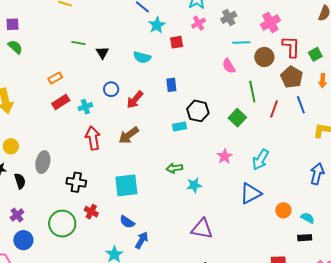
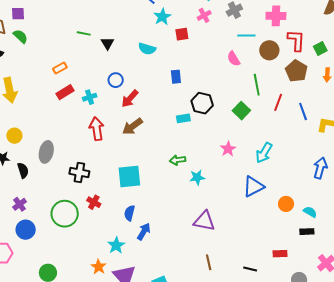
pink cross: (270, 22) -> (276, 16), turned 30
red arrow: (135, 100) -> (130, 99), moved
blue line: (301, 105) -> (303, 111), moved
blue semicircle: (127, 222) -> (130, 213), turned 70

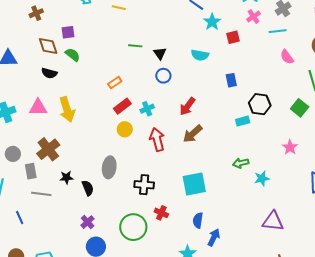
cyan line: (246, 35) -> (278, 31), moved
blue circle: (116, 80) -> (163, 76), moved
yellow circle: (14, 136) -> (125, 129), moved

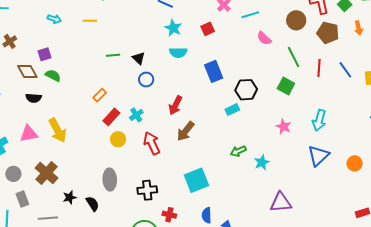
cyan star: (212, 22) -> (173, 28), moved
blue rectangle: (231, 80) -> (214, 71), size x1.5
gray circle: (13, 154) -> (13, 174), moved
gray rectangle: (31, 171) -> (22, 199), moved

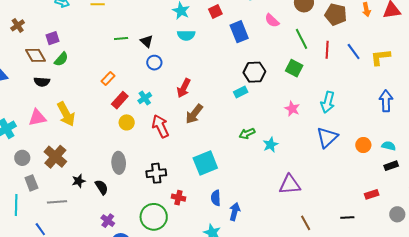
blue rectangle: (214, 71) -> (239, 32), moved
green semicircle: (53, 75) -> (61, 59), turned 105

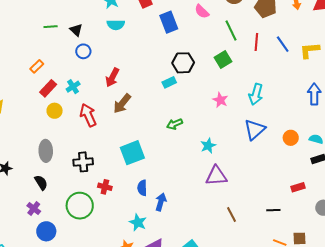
green square: (294, 68) -> (223, 60), turned 30
cyan star: (271, 145) -> (208, 146), moved
black semicircle: (102, 187) -> (41, 183), moved

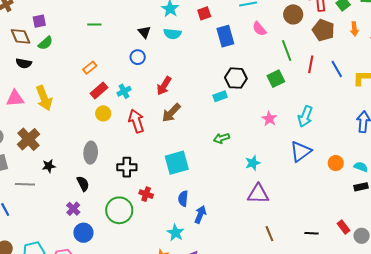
green line: (51, 27) -> (94, 25), moved
black triangle: (76, 30) -> (144, 32), moved
red rectangle: (298, 187) -> (343, 227), moved, turned 64

